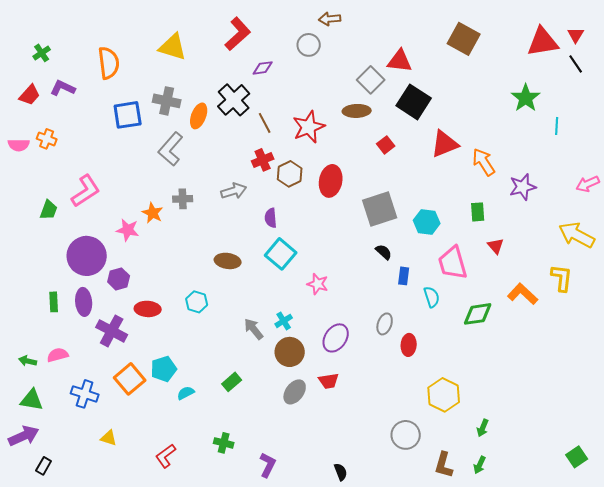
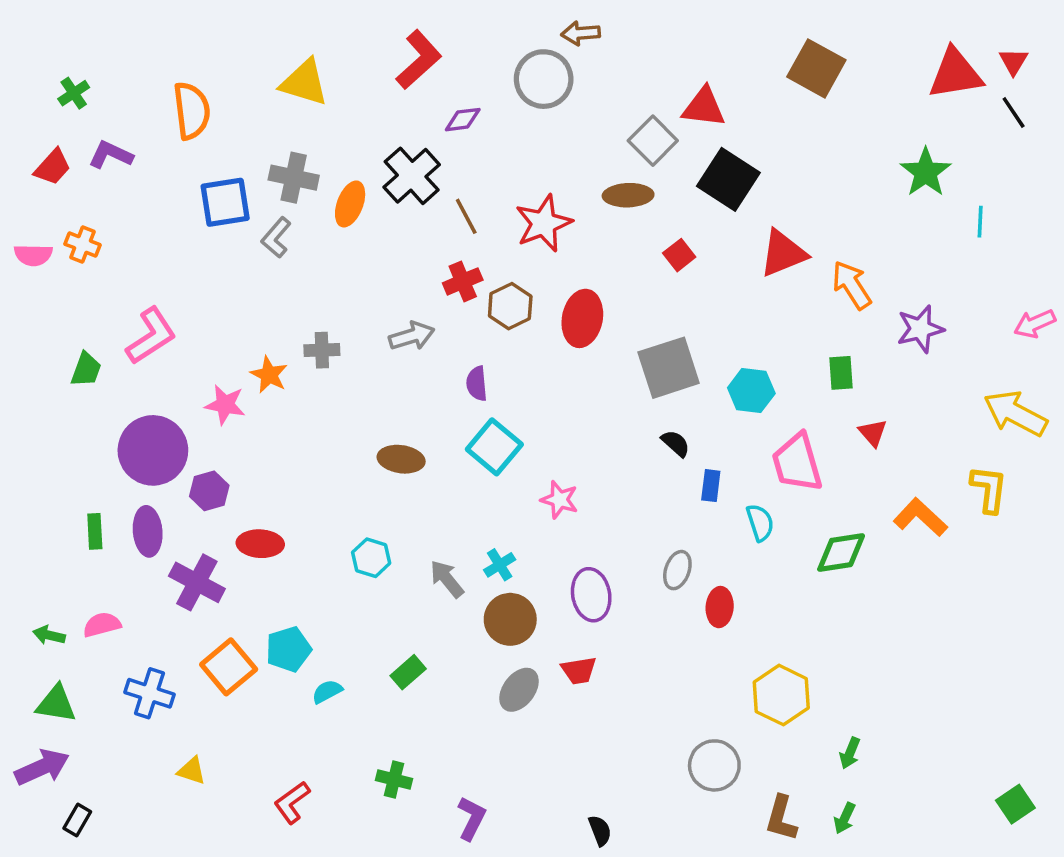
gray circle: (309, 45) -> (544, 79), size x1.4
gray L-shape: (171, 149) -> (276, 237), moved, size x0.7
cyan hexagon: (197, 302) -> (371, 558), moved
purple ellipse: (336, 338) -> (591, 595), turned -44

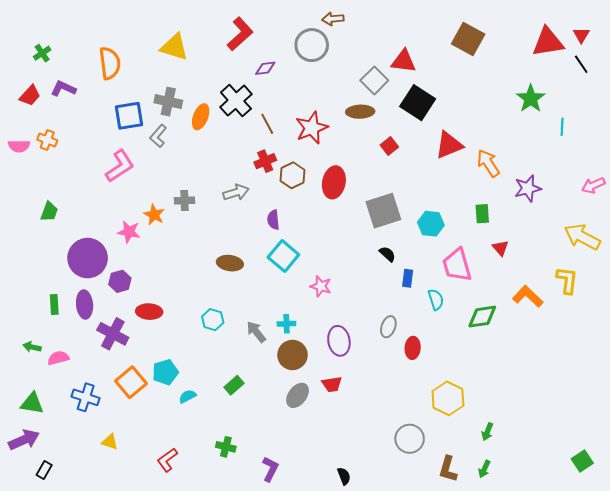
pink L-shape: (151, 336) -> (120, 166), moved
cyan cross: (500, 565) -> (286, 324), turned 30
green arrow: (49, 635) -> (32, 347), moved

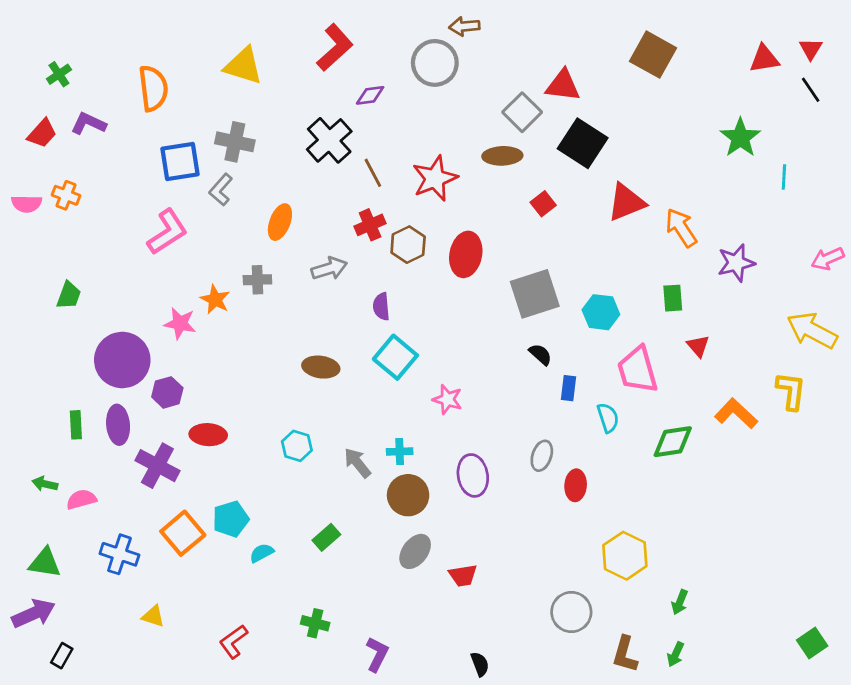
red triangle: (548, 42) -> (764, 59), size x0.7
orange ellipse: (201, 117) -> (280, 222), moved
red trapezoid: (332, 384) -> (463, 575), moved

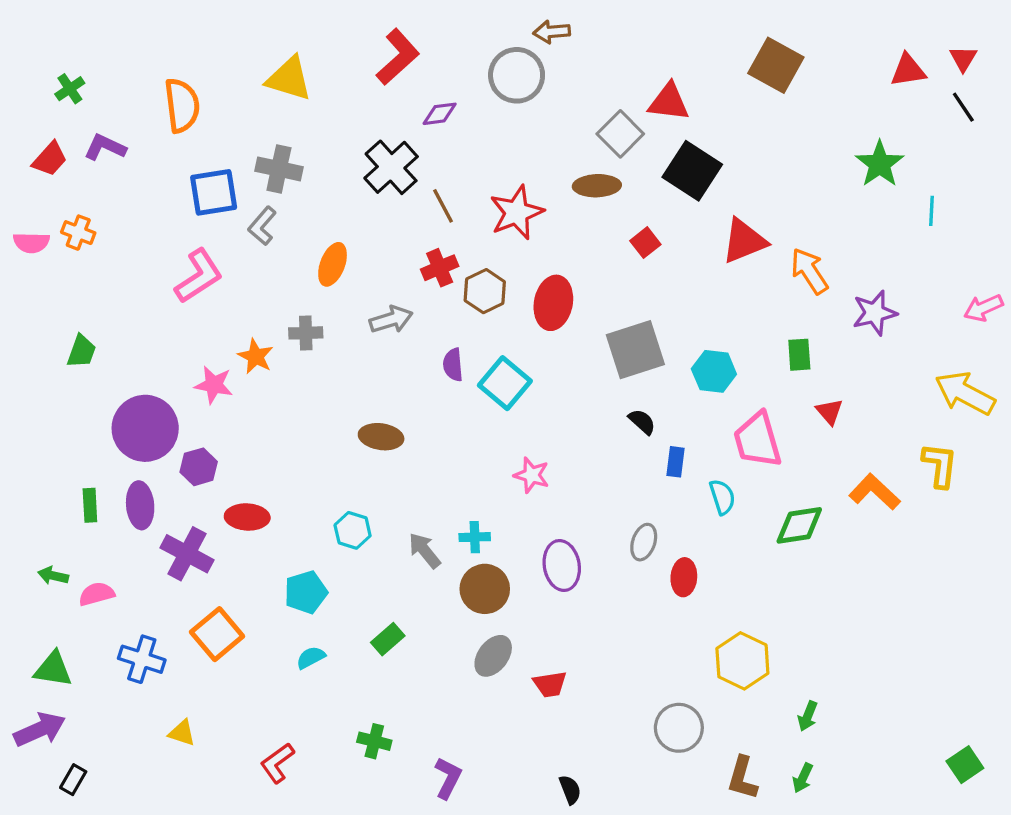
cyan square: (395, 357) -> (505, 383), moved
cyan pentagon: (231, 519) -> (306, 592), moved

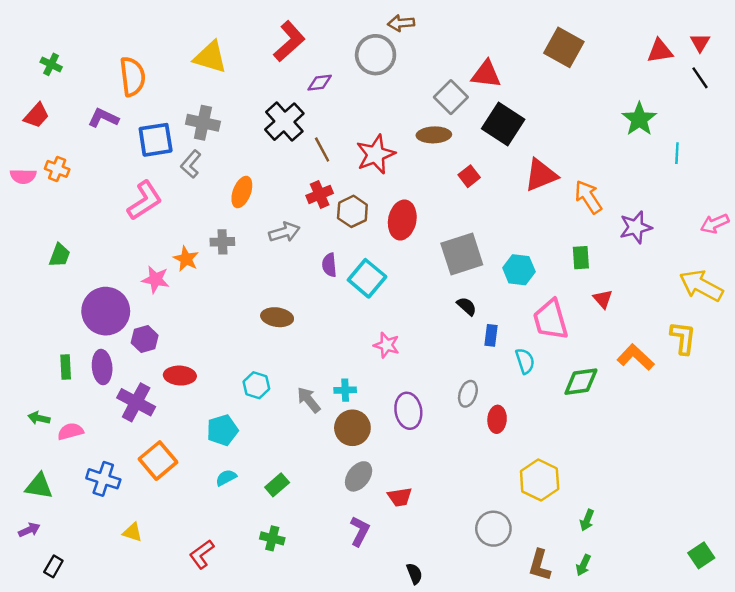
green cross: (70, 89) -> (51, 64), turned -30
purple L-shape: (105, 147) -> (103, 118), moved
green rectangle: (388, 639) -> (277, 485), moved
purple arrow: (40, 729) -> (29, 530), size x0.6
purple L-shape: (448, 778) -> (360, 531), moved

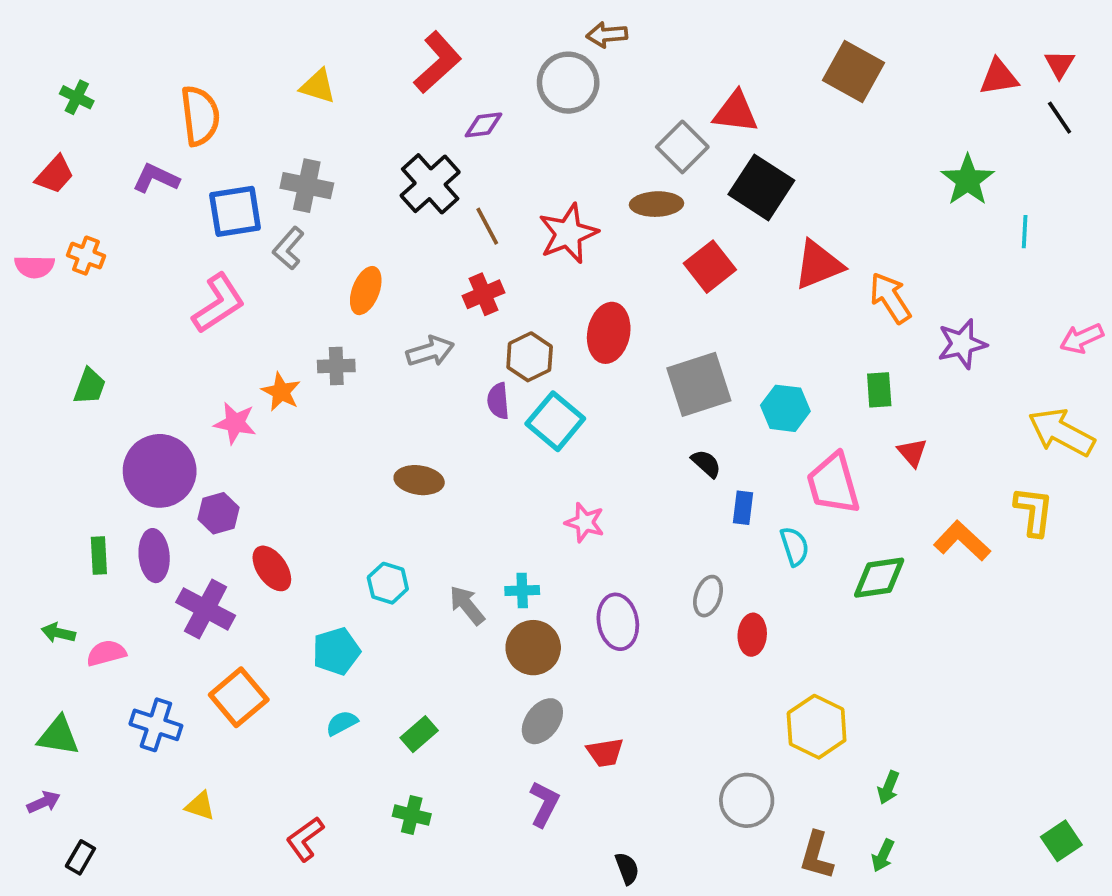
yellow triangle: (210, 57) -> (318, 86), size x0.7
red square: (469, 176) -> (710, 267), size x1.5
brown hexagon: (352, 211) -> (530, 357), moved
red ellipse: (180, 376) -> (272, 568), turned 52

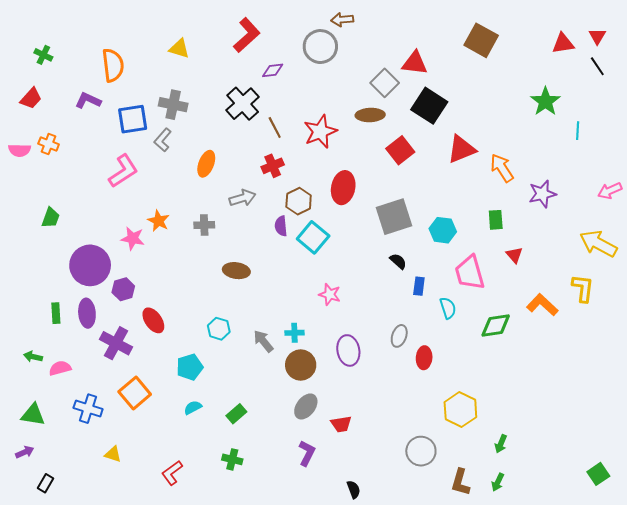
gray cross: (336, 366) -> (204, 225), moved

